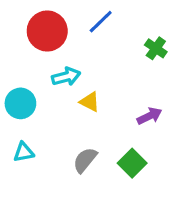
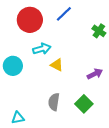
cyan triangle: (24, 152) -> (18, 118), moved
gray semicircle: (85, 160) -> (54, 102), turned -30

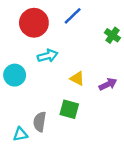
yellow triangle: (57, 65) -> (77, 79), moved
gray semicircle: (54, 102) -> (40, 122), moved
green square: (84, 104) -> (69, 109), moved, turned -30

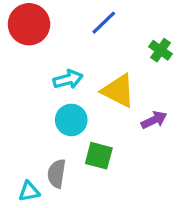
red circle: (34, 23) -> (29, 24), moved
cyan circle: (15, 75) -> (71, 120), moved
yellow triangle: (77, 79) -> (118, 91), moved, size x1.6

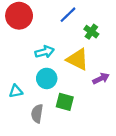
green cross: (160, 50) -> (91, 32), moved
cyan triangle: (29, 191) -> (16, 91), moved

